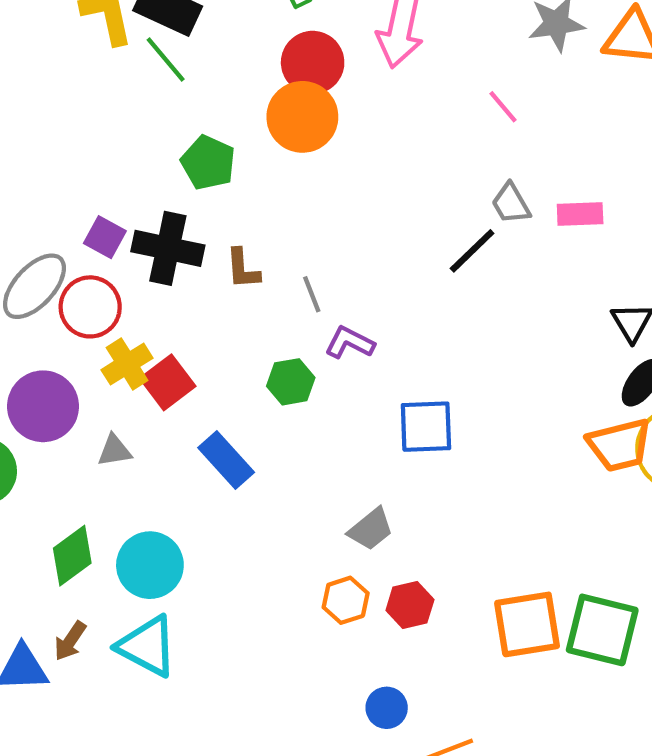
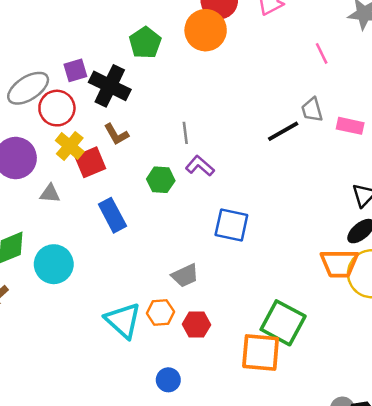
purple square: (105, 237) -> (75, 70), turned 30
brown L-shape: (243, 269) -> (116, 134), moved, turned -40
yellow cross: (127, 364) -> (70, 146), turned -32
green square: (602, 630) -> (283, 323), moved
cyan triangle: (147, 646) -> (123, 320), moved

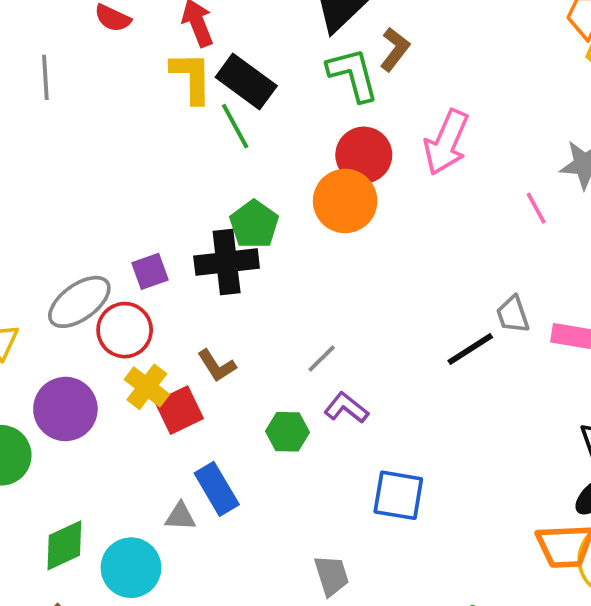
pink line: (322, 53) -> (536, 208), moved
black cross: (110, 86) -> (227, 262), moved, turned -30
gray line: (185, 133) -> (322, 359), turned 55
gray triangle: (50, 194) -> (180, 516), moved
gray trapezoid: (185, 276) -> (331, 576), turned -80

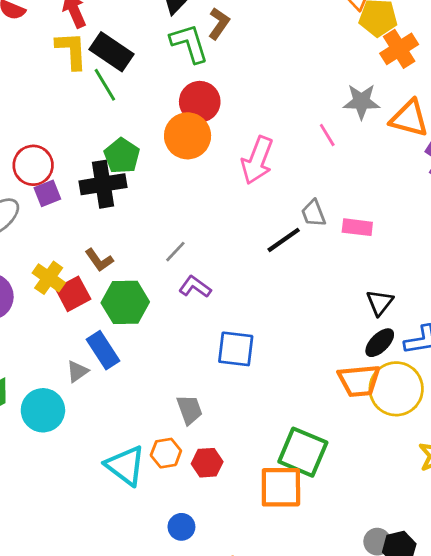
pink arrow: (446, 142) -> (257, 160), moved
red circle: (125, 330) -> (33, 165), moved
green hexagon: (287, 432) -> (125, 302), moved, size x1.5
gray triangle: (180, 516) -> (77, 371), turned -35

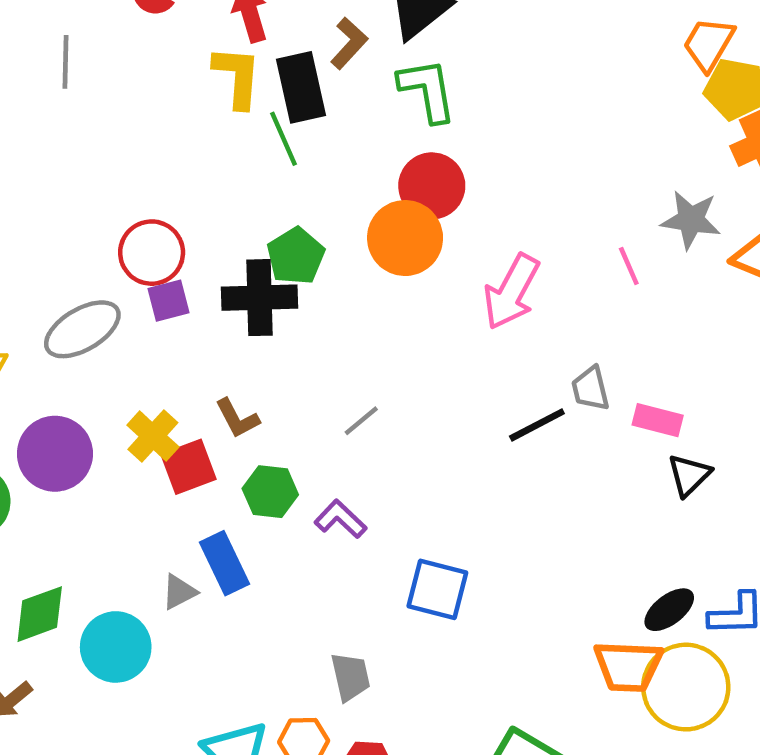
brown L-shape: (219, 24) -> (349, 43), moved
black rectangle: (112, 52) -> (301, 87), turned 36
purple L-shape: (195, 287) -> (340, 519), moved
green hexagon: (125, 302) -> (270, 492), size x0.7
black triangle: (380, 303) -> (689, 475), moved

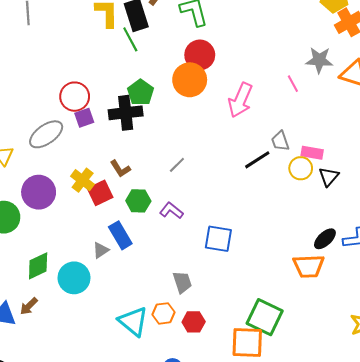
yellow circle: (686, 687) -> (301, 168), moved, size x0.6

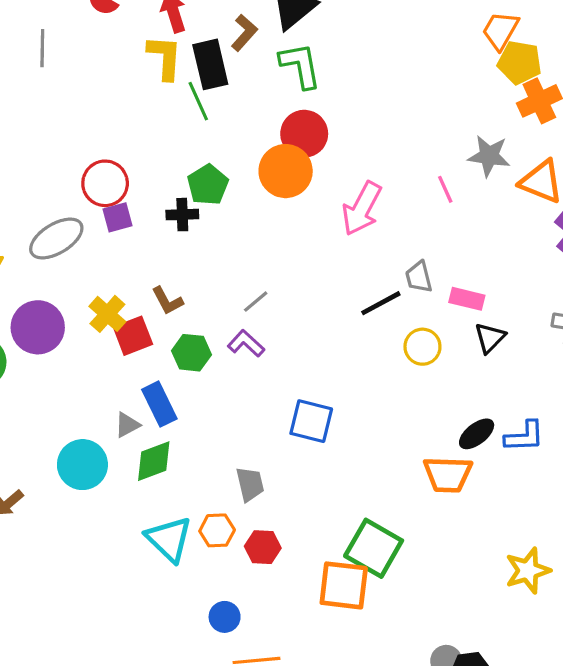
black cross: (126, 113) -> (182, 215), size x0.6
yellow circle: (301, 168) -> (422, 347), moved
purple L-shape: (171, 211) -> (246, 343), moved
green diamond: (38, 266) -> (154, 461), moved

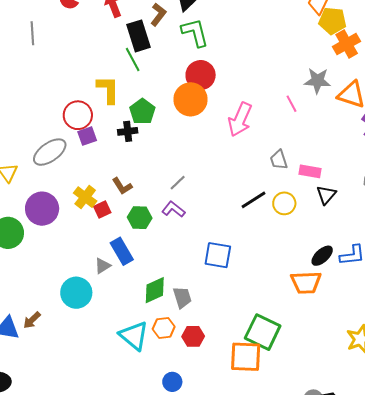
yellow L-shape: (165, 57) -> (108, 90), moved
black line: (381, 303) -> (253, 200), moved
red square: (133, 336) -> (102, 210), size x0.7
green diamond: (154, 461) -> (155, 290), moved

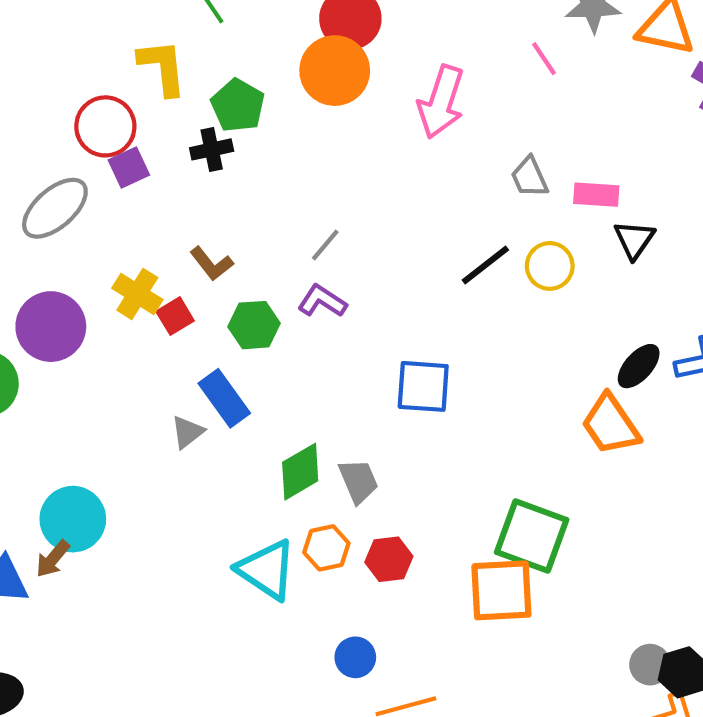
orange trapezoid: (306, 282) -> (611, 425), turned 64
cyan circle: (76, 293) -> (73, 519), moved

